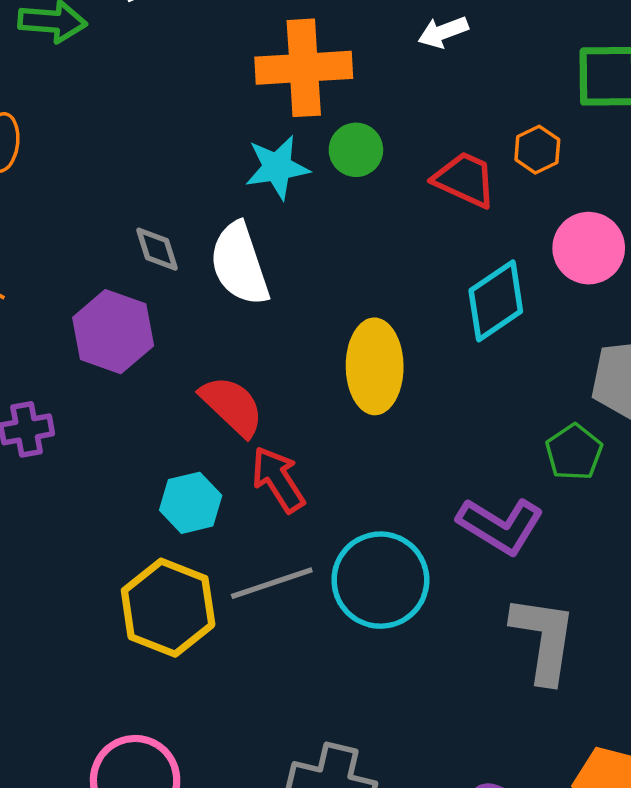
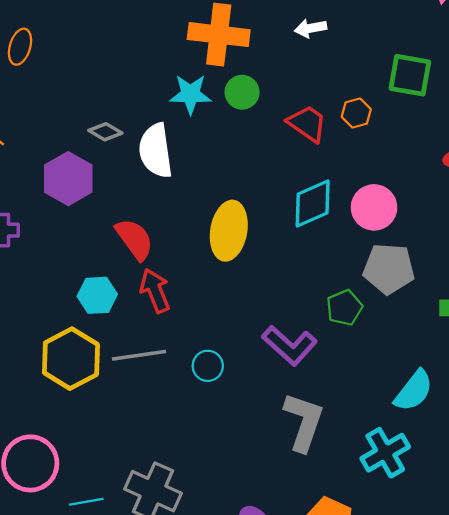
pink circle: (589, 248) -> (374, 207), moved
gray diamond: (157, 249) -> (105, 132), turned -52
cyan circle: (380, 580) -> (208, 366), size x0.5

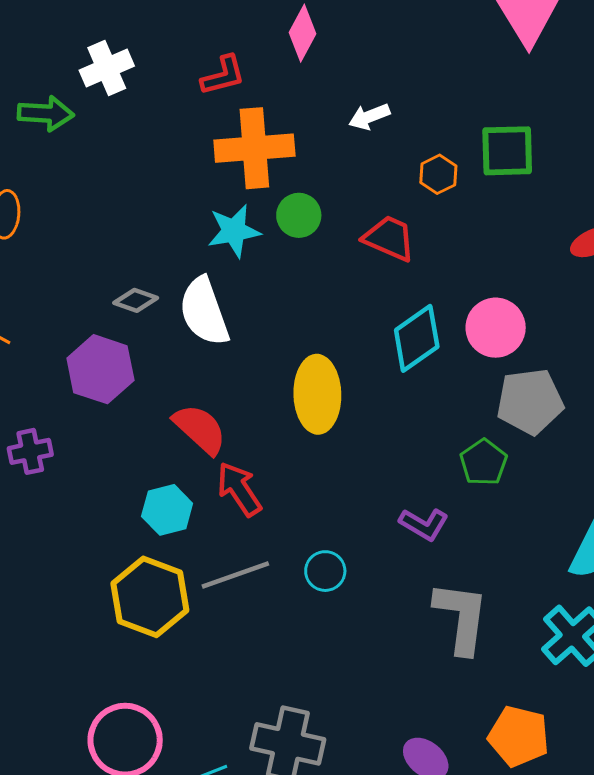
orange hexagon: (356, 113) -> (438, 174), moved
purple L-shape: (290, 345) -> (424, 524), size x0.7

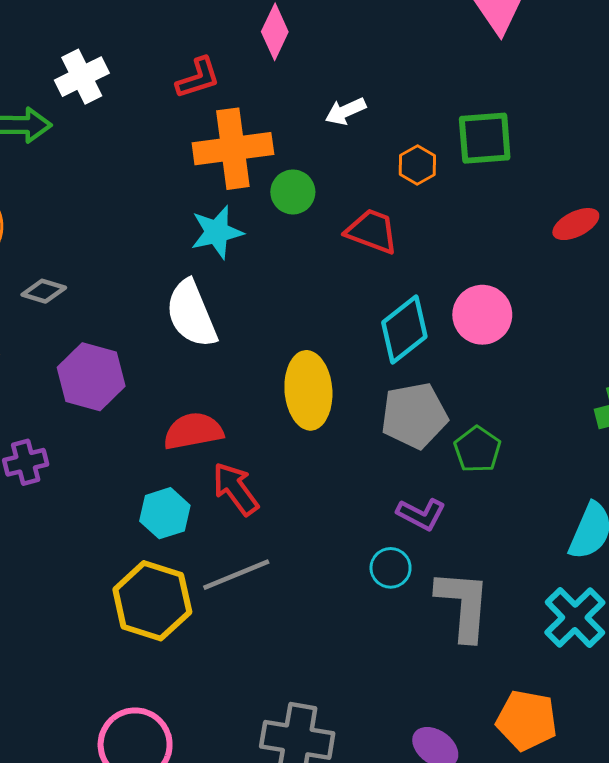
green circle: (299, 215) -> (293, 192), moved
gray diamond: (136, 300) -> (44, 291), moved
gray pentagon: (530, 402) -> (414, 416), moved
red semicircle: (200, 429) -> (193, 431), turned -50
cyan circle: (325, 571) -> (391, 568), moved

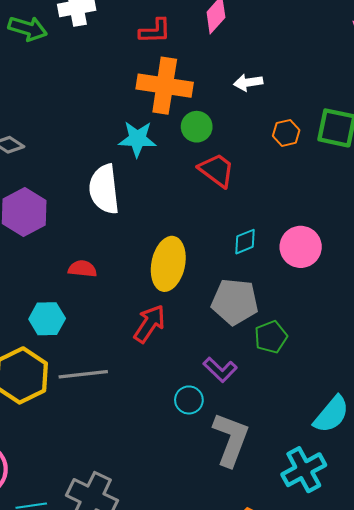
red trapezoid: (372, 231) -> (217, 170), moved
cyan diamond: (404, 329) -> (245, 242), size x0.6
red semicircle: (193, 431) -> (82, 269), size x0.7
red arrow: (236, 489) -> (150, 324), moved, turned 54

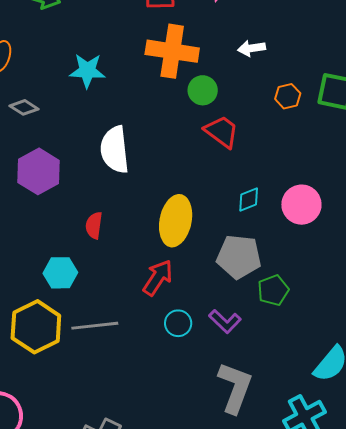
cyan star: (137, 139) -> (87, 71), moved
red semicircle: (82, 269) -> (94, 225), turned -88
cyan circle: (189, 400) -> (178, 323), moved

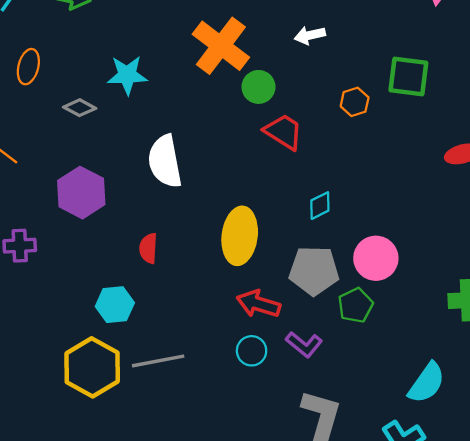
orange cross: (172, 51) -> (221, 46), turned 33
orange hexagon: (288, 96) -> (355, 102), moved
gray diamond: (24, 107) -> (80, 108), moved
pink circle: (301, 205) -> (376, 258), moved
red arrow: (158, 278) -> (258, 304), moved, turned -102

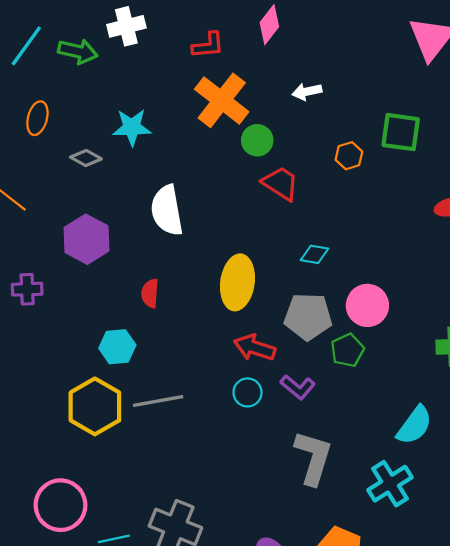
cyan diamond: (320, 206) -> (314, 254), turned 36

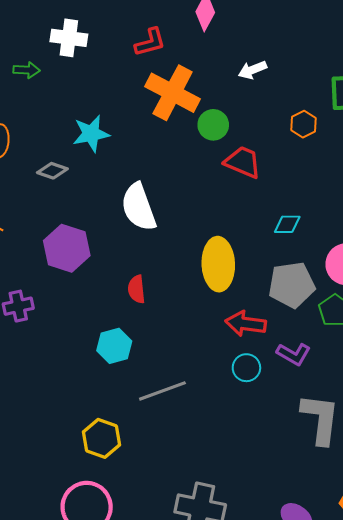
white cross: (126, 26) -> (69, 38), turned 32
green arrow: (78, 51) -> (27, 70), size x0.7
yellow hexagon: (95, 406) -> (101, 438), moved, size x0.7

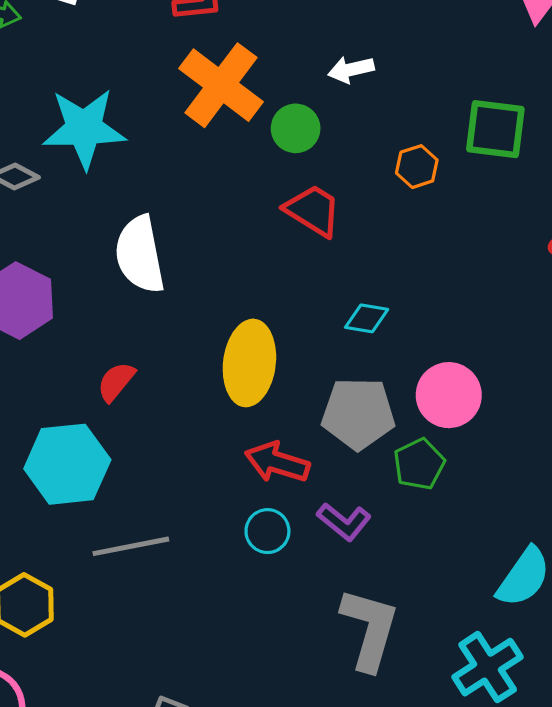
green circle: (213, 125) -> (296, 128), moved
cyan star: (91, 134) -> (84, 128), size x1.4
red semicircle: (137, 289) -> (116, 382), turned 36
cyan hexagon: (114, 346) -> (67, 464), size x1.5

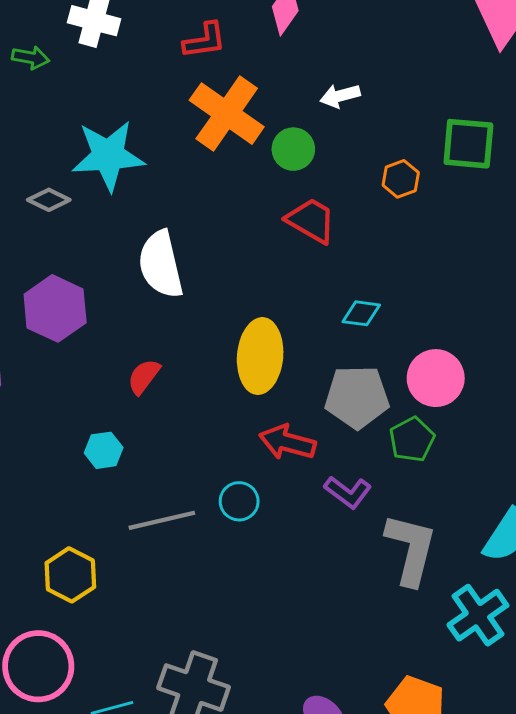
cyan hexagon: (67, 464) -> (104, 450), size x0.5
cyan circle: (267, 531) -> (239, 501), moved
gray L-shape: (370, 629) -> (411, 549), moved

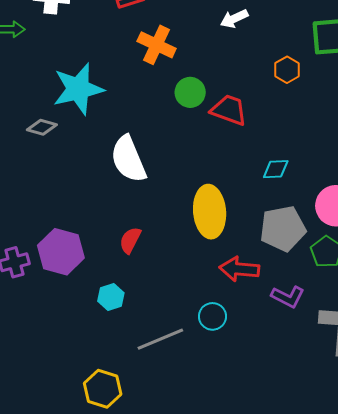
orange cross: (227, 114) -> (157, 45), size x0.7
green circle: (293, 149) -> (190, 92), moved
purple hexagon: (55, 308) -> (61, 252), moved

